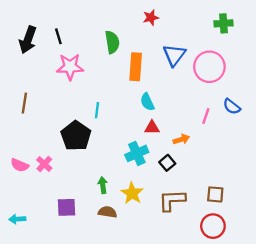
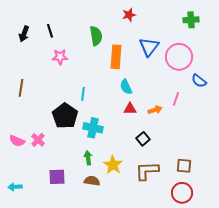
black arrow: (28, 40) -> (24, 34), size x0.7
pink star: (70, 67) -> (60, 57), size x0.7
blue semicircle: (232, 107) -> (199, 81), moved
orange arrow: (181, 139) -> (155, 110), moved
cyan cross: (137, 153) -> (93, 128), moved, turned 36

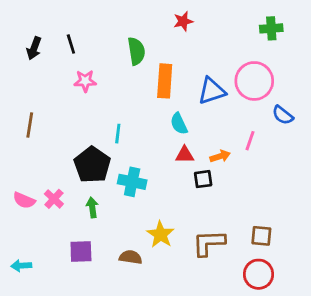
blue triangle: (149, 47) -> (212, 91), moved, turned 35
black square: (143, 139) -> (203, 179), moved, turned 32
green arrow: (88, 158) -> (92, 207), moved

